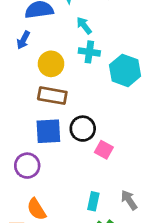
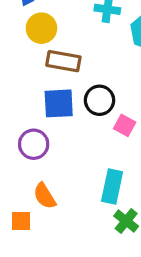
yellow circle: (51, 64) -> (41, 28), moved
cyan rectangle: (93, 201) -> (112, 187), size x1.5

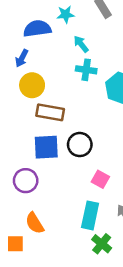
pink square: (125, 125) -> (100, 179), moved

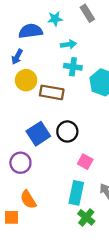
cyan arrow: (81, 44) -> (68, 44), turned 120
brown rectangle: (50, 112) -> (52, 92), moved
blue square: (46, 147) -> (38, 134), turned -30

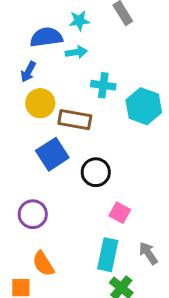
cyan arrow: (68, 44) -> (76, 52), moved
blue square: (38, 134) -> (52, 154), moved

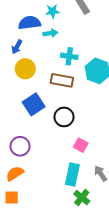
brown rectangle: (75, 120) -> (62, 80), moved
orange semicircle: (43, 264) -> (15, 173), moved, turned 90

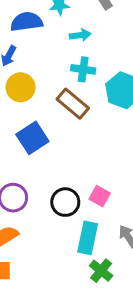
cyan arrow: (50, 33) -> (80, 35), moved
brown rectangle: (62, 80) -> (73, 104), turned 30
black circle: (64, 117) -> (65, 202), moved

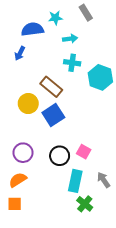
yellow circle: (21, 87) -> (28, 104), moved
brown rectangle: (73, 104) -> (51, 87), moved
blue square: (32, 138) -> (53, 115), moved

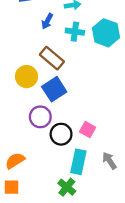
blue arrow: (20, 53) -> (47, 21), moved
cyan hexagon: (100, 77) -> (106, 33), moved
purple circle: (23, 153) -> (40, 117), moved
green cross: (85, 204) -> (67, 187), moved

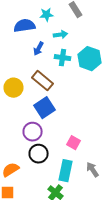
yellow circle: (26, 77) -> (14, 88), moved
black circle: (61, 134) -> (38, 154), moved

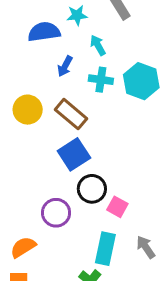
cyan arrow: (60, 35) -> (98, 45), turned -112
yellow circle: (14, 88) -> (28, 110), moved
purple circle: (32, 132) -> (56, 213), moved
black circle: (38, 154) -> (92, 189), moved

